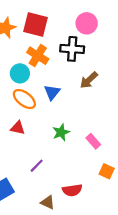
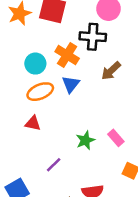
orange cross: (38, 56) -> (67, 55), moved
orange ellipse: (24, 99) -> (40, 92), turned -60
green star: (61, 132) -> (85, 140), moved

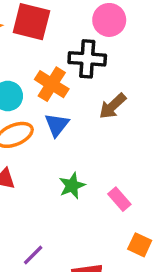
green star: (85, 140) -> (72, 186), moved
purple line: (54, 165) -> (33, 255), moved

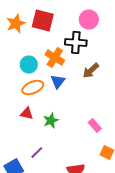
green star: (72, 186) -> (51, 120), moved
purple line: (33, 255) -> (37, 152), moved

